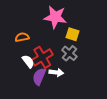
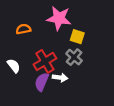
orange semicircle: (22, 37) -> (23, 29), moved
white semicircle: (28, 61) -> (14, 66), moved

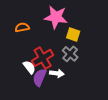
white semicircle: (14, 66) -> (29, 67), moved

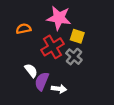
red cross: (43, 58) -> (53, 47), moved
white arrow: (57, 73) -> (59, 89), moved

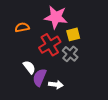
yellow square: (77, 36) -> (73, 34), turned -32

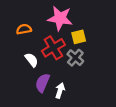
white semicircle: (29, 67) -> (32, 60), moved
white arrow: (56, 85) -> (60, 90), turned -80

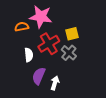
pink star: (60, 18) -> (41, 17), moved
white semicircle: (32, 60) -> (29, 55), turned 32

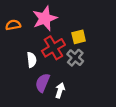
pink star: (41, 17) -> (45, 18), turned -30
orange semicircle: (22, 27) -> (13, 25), moved

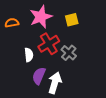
yellow square: (79, 37) -> (72, 20), moved
white arrow: (60, 90) -> (55, 83), size x1.5

